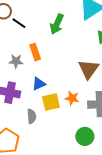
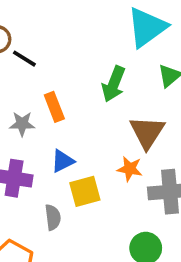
green arrow: (57, 24) -> (114, 84), moved
orange star: (72, 98) -> (130, 169), moved

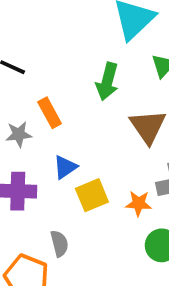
orange star: (130, 169) -> (138, 203), moved
gray semicircle: (53, 217) -> (59, 243), moved

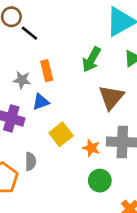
blue triangle: (65, 167) -> (41, 102), moved
yellow square: (92, 195) -> (61, 134), turned -30

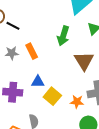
gray star: (22, 80) -> (12, 53), moved
blue triangle: (41, 102) -> (38, 82), moved, turned 32

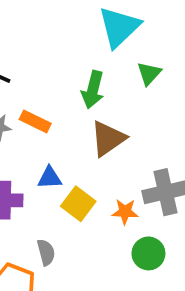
orange rectangle: (32, 51) -> (35, 121), turned -35
brown triangle: (84, 61) -> (108, 139), moved, turned 30

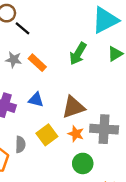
brown triangle: (108, 139) -> (73, 107), moved
yellow square: (78, 204) -> (47, 135), moved

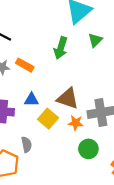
brown triangle: (73, 107) -> (68, 99), turned 50
yellow square: (47, 135) -> (48, 119), moved

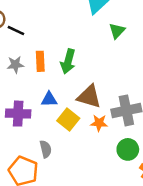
green arrow: (61, 48) -> (68, 61), moved
orange rectangle: (25, 65) -> (40, 61), turned 60
green circle: (88, 149) -> (128, 149), moved

